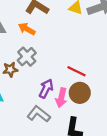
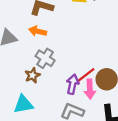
red line: (77, 71) -> (86, 75), moved, turned -48

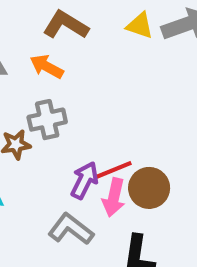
gray cross: (45, 58) -> (47, 120), turned 30

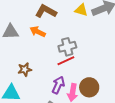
gray cross: (47, 120) -> (67, 47), moved
red line: (114, 170) -> (66, 61), moved

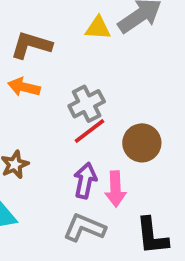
brown circle: (89, 87) -> (142, 143), moved

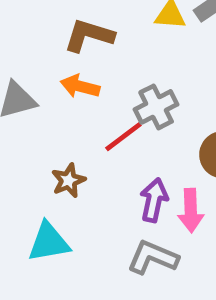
red line: (90, 131) -> (123, 137), moved

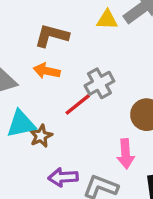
purple arrow: (154, 200) -> (63, 177), moved, turned -104
cyan triangle: (49, 242) -> (21, 124), moved

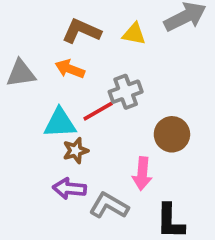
yellow triangle: (107, 20) -> (134, 34), moved
cyan triangle: (21, 124) -> (60, 123), moved
brown star: (41, 136) -> (76, 151), moved

